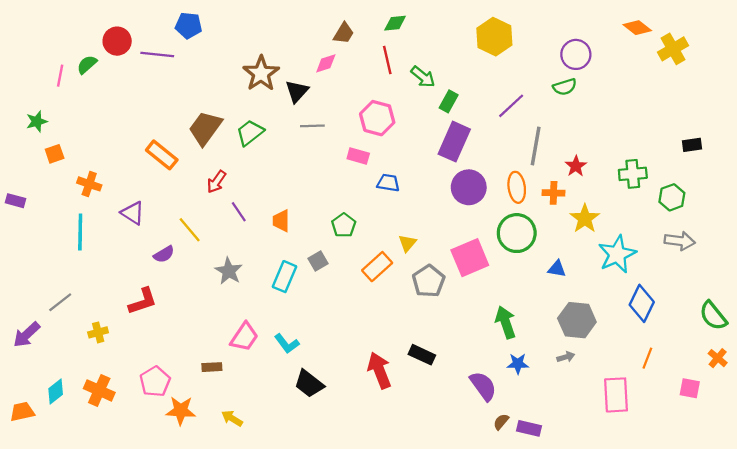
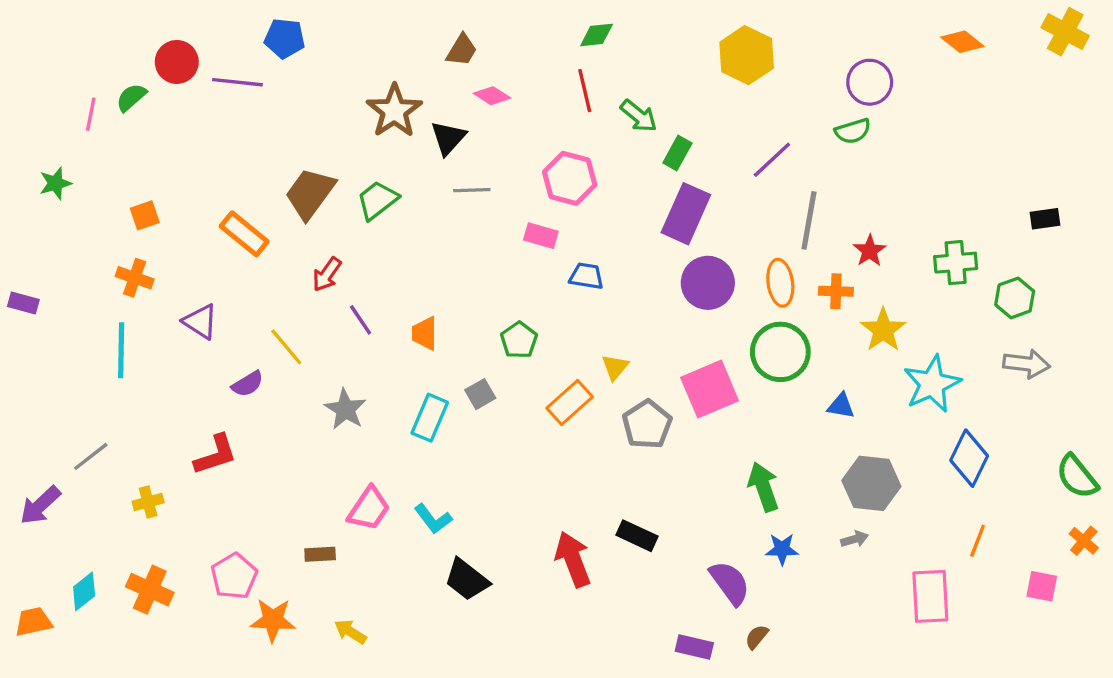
brown trapezoid: (344, 33) -> (462, 50), moved
yellow cross: (673, 49) -> (1065, 32), moved, turned -32
pink diamond: (326, 63) -> (492, 96), turned 50
orange square: (55, 154) -> (145, 215), moved
purple rectangle: (529, 428) -> (694, 647), moved

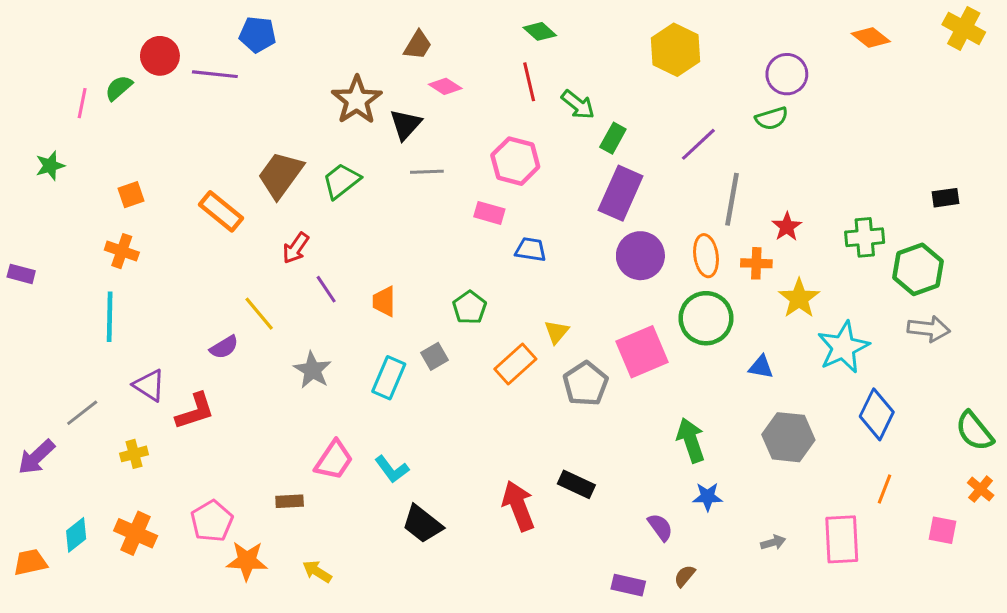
green diamond: (597, 35) -> (540, 31), turned 48
green hexagon: (1015, 298) -> (918, 269), size x1.4
purple triangle: (200, 322) -> (149, 385), moved
gray arrow: (854, 539) -> (773, 542), moved
purple semicircle: (730, 583) -> (660, 527), size x0.7

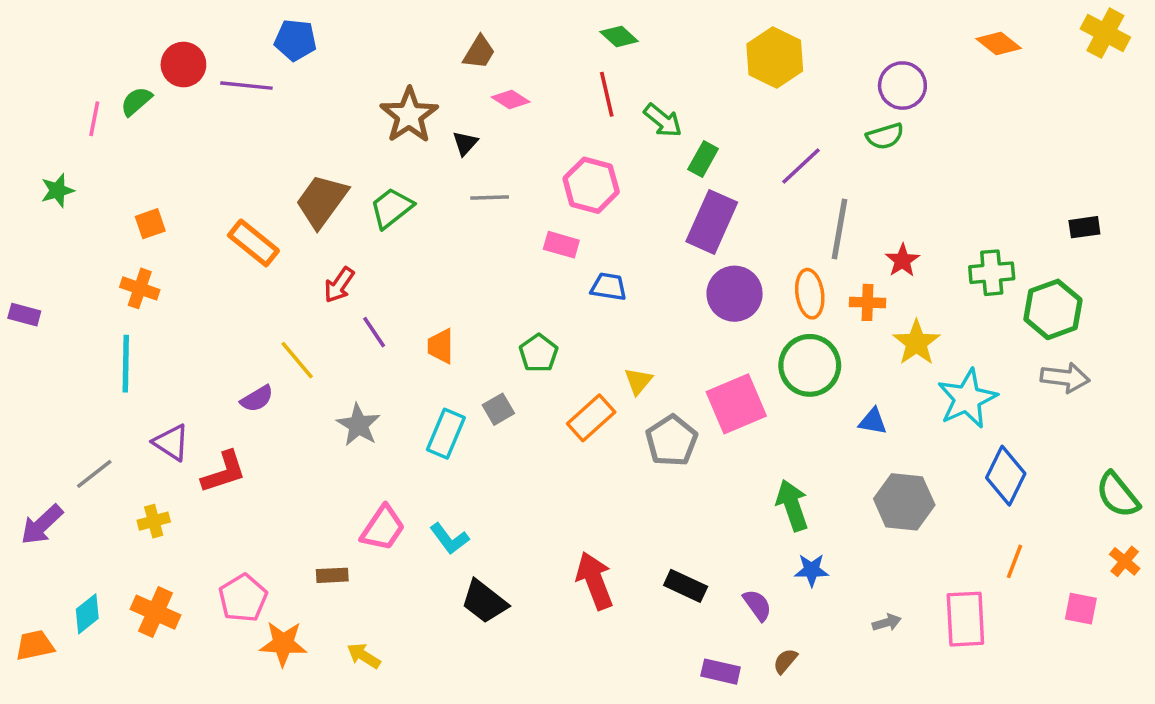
black triangle: (406, 124) -> (465, 143), size x0.7
black rectangle: (576, 484) -> (686, 586), moved

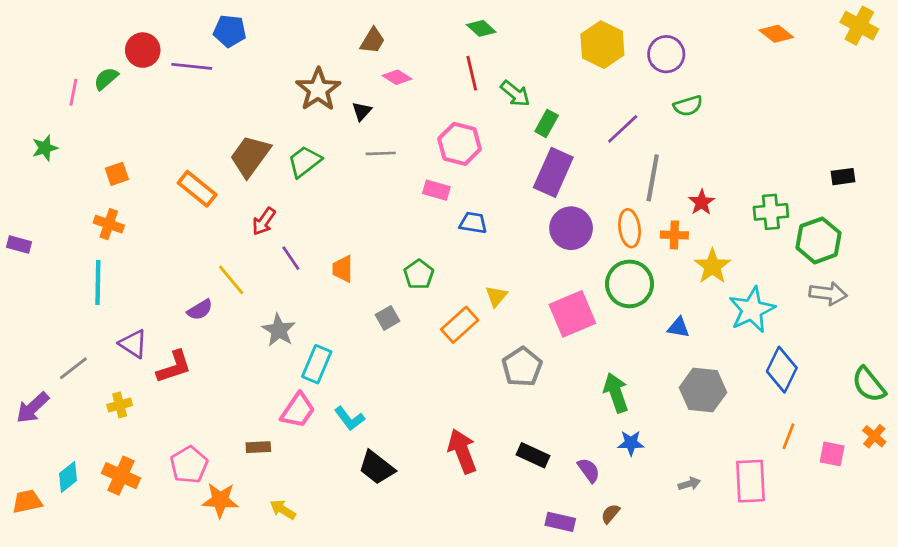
purple circle: (902, 86) -> (666, 54), moved
cyan rectangle: (446, 434) -> (317, 364), moved
gray pentagon: (672, 441) -> (522, 367), moved
pink square: (1081, 609) -> (832, 454), moved

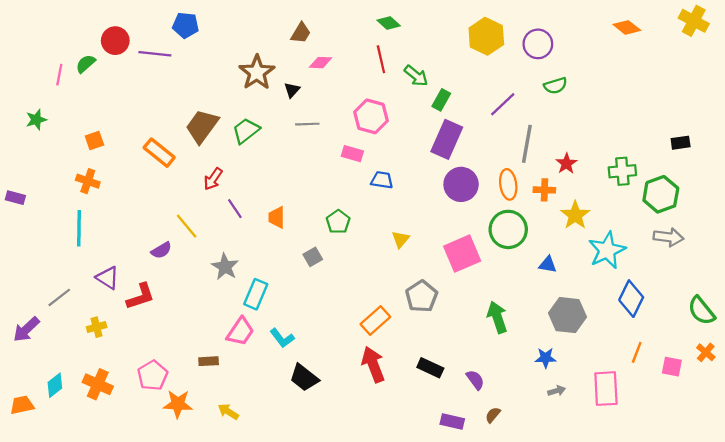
pink diamond: (397, 77) -> (321, 63), turned -30
orange rectangle: (460, 325) -> (375, 321), moved
blue star: (631, 443) -> (546, 358), moved

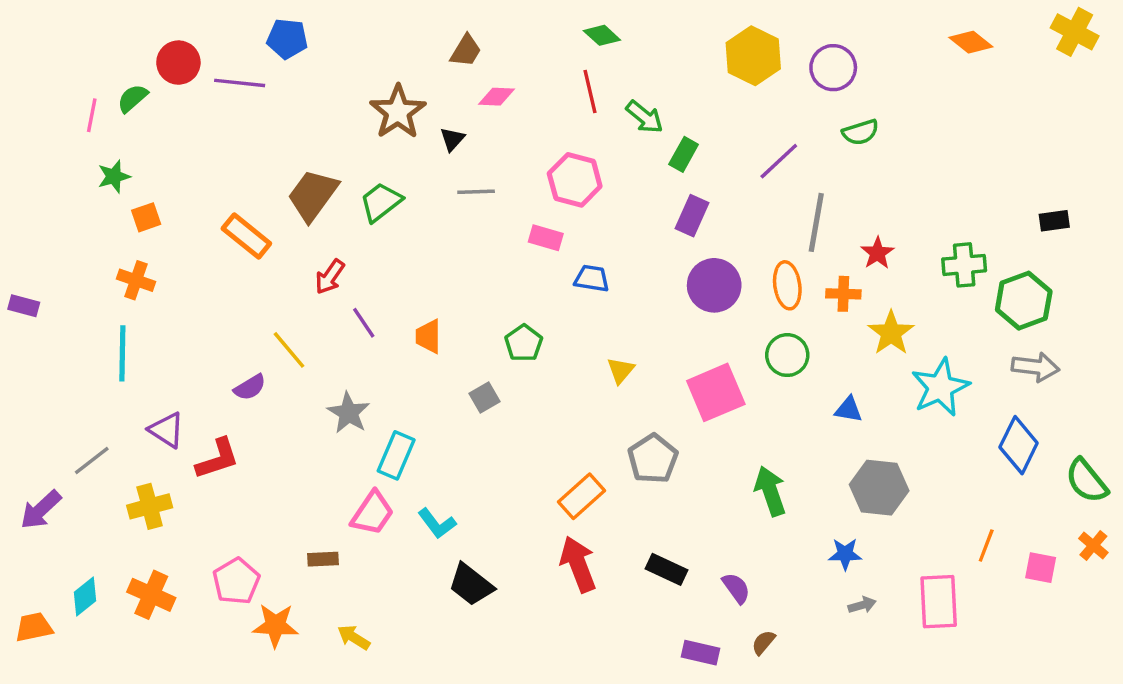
green star: (36, 120) -> (114, 176), moved
purple rectangle: (447, 139) -> (692, 216), size x0.7
green circle: (508, 229) -> (787, 355), size x0.7
blue diamond: (631, 299) -> (1019, 445), moved
yellow cross: (97, 327) -> (150, 506), size x1.4

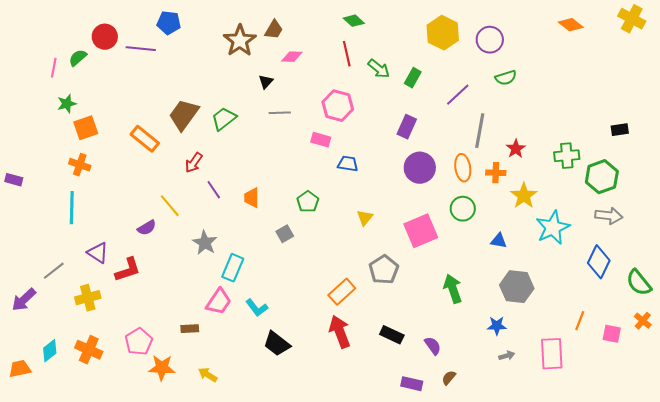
brown star: (398, 112) -> (240, 41), moved
green rectangle: (684, 154) -> (413, 78), moved
orange square: (146, 217) -> (86, 128), size x1.4

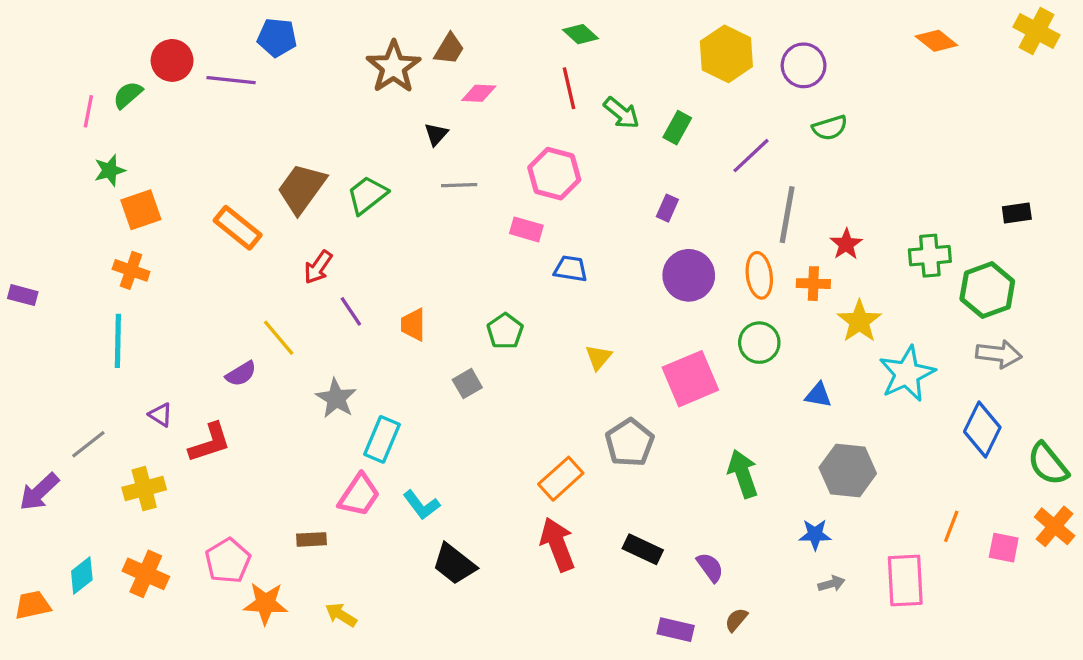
purple rectangle: (407, 127) -> (667, 208), size x0.7
purple triangle: (98, 253) -> (161, 415), size x0.7
orange cross: (643, 321) -> (1055, 526), size x1.4

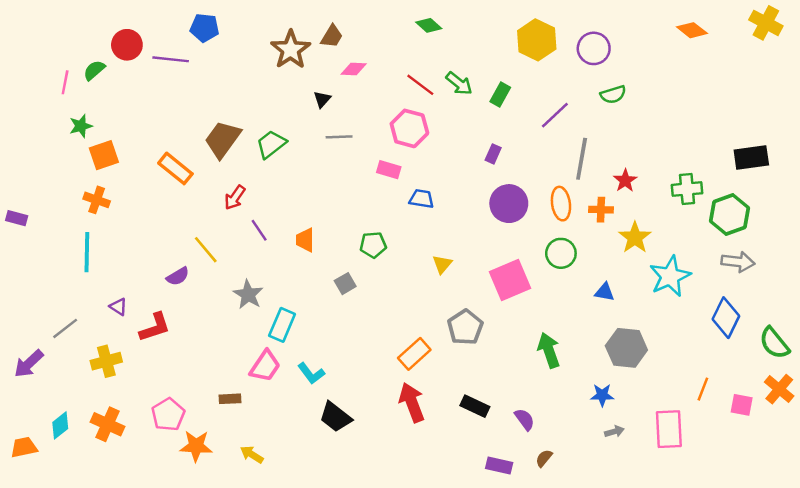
red line: (569, 88) -> (420, 85), moved, turned -40
black rectangle: (1017, 213) -> (751, 158), size x1.6
green pentagon: (505, 331) -> (373, 245), turned 30

